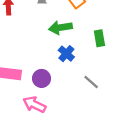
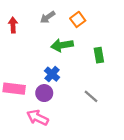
blue cross: (66, 54) -> (52, 74), moved

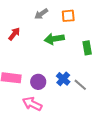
orange square: (78, 19) -> (68, 16), turned 32
red arrow: (13, 25) -> (14, 34), moved, turned 40
blue cross: (52, 74) -> (63, 79), moved

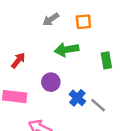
red arrow: (14, 34) -> (18, 60), moved
purple circle: (38, 82) -> (51, 82), moved

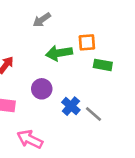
orange square: (83, 22) -> (87, 42), moved
green rectangle: (106, 60) -> (103, 65), turned -70

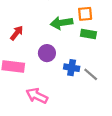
green rectangle: (103, 65) -> (88, 34), moved
blue cross: (71, 106) -> (72, 68), turned -32

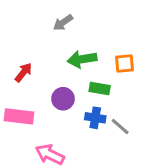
orange square: (85, 14) -> (125, 64), moved
green rectangle: (88, 34) -> (100, 88), moved

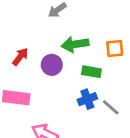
purple circle: (63, 99) -> (52, 65), moved
blue cross: (95, 118) -> (87, 99), turned -30

